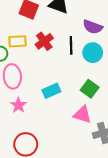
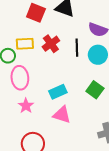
pink triangle: (82, 114) -> (62, 115), moved

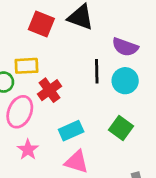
red cross: (51, 44) -> (49, 90), moved
pink ellipse: (20, 78) -> (20, 112), turned 30

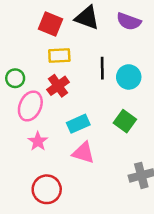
purple semicircle: (125, 47) -> (129, 21), moved
yellow rectangle: (27, 66) -> (59, 56), moved

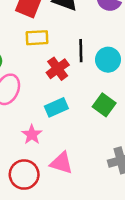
red cross: (58, 86) -> (58, 69), moved
pink star: (38, 141) -> (32, 135), moved
pink triangle: (83, 153) -> (62, 163), moved

